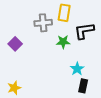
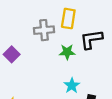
cyan star: (77, 69) -> (72, 85), moved

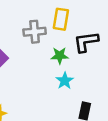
cyan star: (72, 85) -> (65, 81), moved

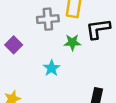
cyan star: (65, 81) -> (52, 68), moved

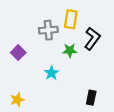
black L-shape: (98, 29) -> (92, 39), turned 135

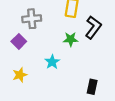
gray cross: (48, 30) -> (32, 19), moved
yellow star: (17, 100) -> (20, 75), moved

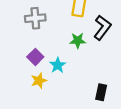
purple square: (19, 41) -> (35, 57), moved
yellow star: (20, 75) -> (39, 81), moved

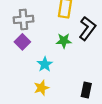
purple square: (35, 57) -> (22, 42), moved
yellow star: (39, 81) -> (41, 88), moved

